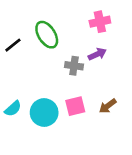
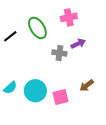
pink cross: (100, 22) -> (69, 17), moved
pink square: (75, 106) -> (60, 97), moved

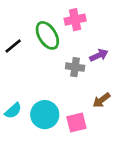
pink cross: (69, 17) -> (75, 20), moved
brown arrow: (87, 86) -> (101, 100), moved

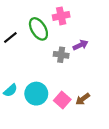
brown arrow: (101, 100) -> (83, 99), moved
pink square: (76, 122) -> (62, 100), turned -35

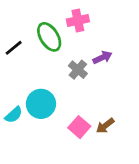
gray cross: (61, 55) -> (78, 70), turned 32
cyan circle: (36, 94) -> (41, 104), moved

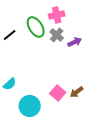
gray cross: (78, 70) -> (57, 35), moved
cyan circle: (41, 104) -> (30, 106), moved

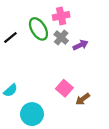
pink square: (58, 93) -> (64, 88), moved

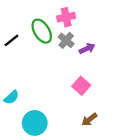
pink square: (64, 88) -> (81, 86), moved
brown arrow: (83, 99) -> (89, 119), moved

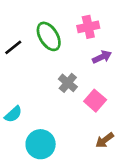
pink cross: (66, 17) -> (88, 27), moved
gray cross: (66, 40) -> (68, 83), moved

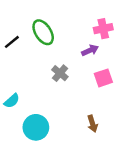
pink cross: (88, 27) -> (103, 29), moved
pink square: (95, 101) -> (103, 78), moved, turned 30
brown arrow: (105, 140) -> (92, 124), turned -70

